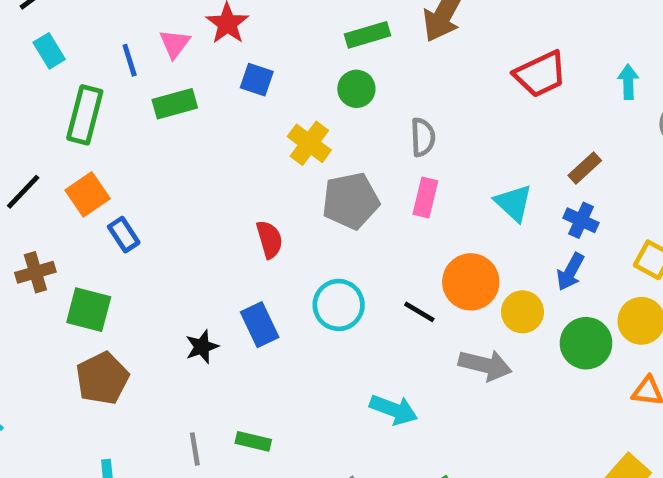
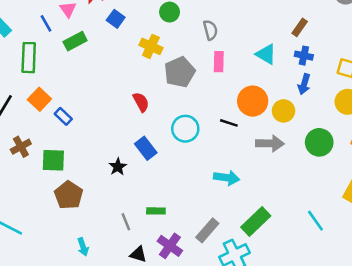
blue square: (257, 80) -> (116, 19), turned 30
green circle: (586, 343) -> (319, 142), moved

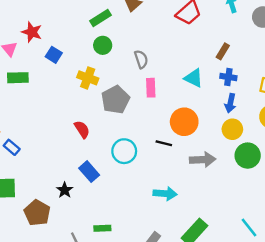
green rectangle: (75, 41) -> (18, 78), turned 30
yellow circle: (284, 111) -> (232, 129), moved
brown pentagon: (69, 195) -> (37, 213), moved

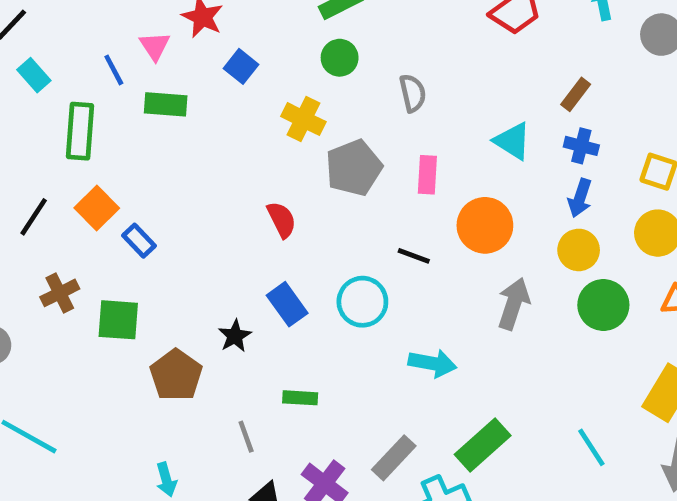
pink rectangle: (151, 88) -> (427, 175), moved
black line: (164, 143) -> (414, 256), moved
cyan circle: (124, 151) -> (362, 302), moved
gray arrow: (203, 160) -> (514, 304), turned -75
green rectangle: (102, 228) -> (300, 398), moved

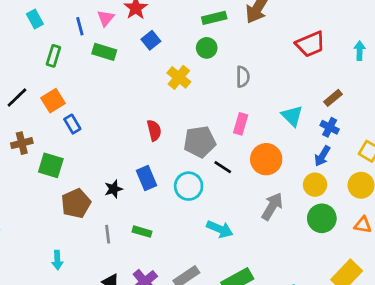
green rectangle: (80, 131) -> (53, 56), size x0.7
gray pentagon: (354, 168) -> (200, 142), moved
gray line: (246, 437) -> (108, 234), moved

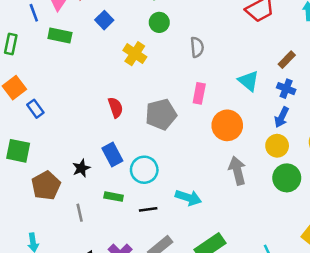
black line: (223, 167) -> (148, 209), moved, turned -36
cyan circle: (189, 186) -> (144, 170), moved
gray arrow: (272, 206) -> (237, 171), turned -40
green rectangle: (142, 232) -> (114, 197), moved

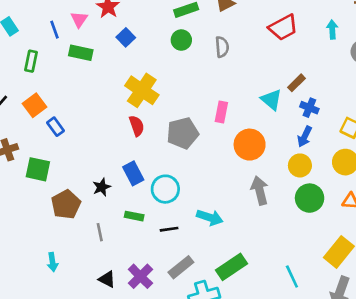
gray semicircle: (197, 47) -> (222, 47), moved
yellow cross: (135, 54) -> (142, 90), moved, size x1.4
brown rectangle: (287, 60) -> (297, 83), moved

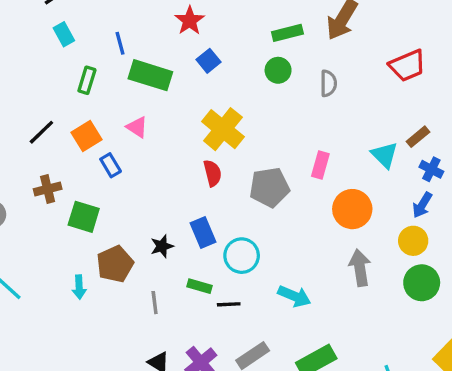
pink triangle: (79, 19) -> (137, 127), moved, turned -36
green rectangle: (81, 53) -> (150, 75), size x1.4
black line: (169, 229) -> (229, 304), moved
cyan arrow: (52, 262) -> (79, 287), moved

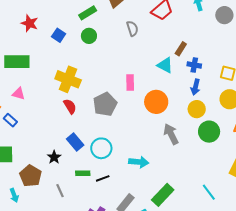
blue square: (209, 61) -> (59, 35), moved
gray semicircle: (328, 83) -> (132, 29), moved

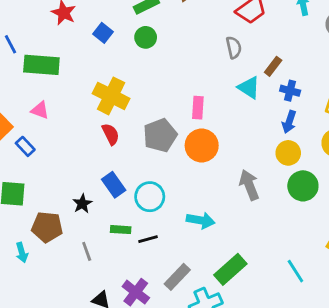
gray semicircle: (132, 29) -> (234, 48), moved
orange circle: (156, 102) -> (202, 145), moved
brown pentagon: (31, 176) -> (47, 227), turned -30

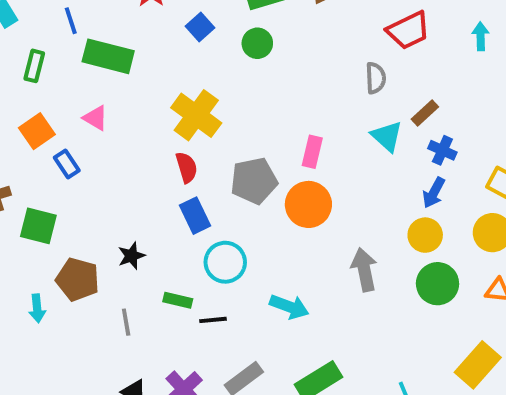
blue rectangle: (114, 185) -> (195, 216), moved

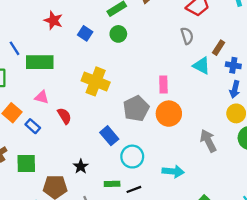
red semicircle: (187, 167) -> (64, 116), moved

